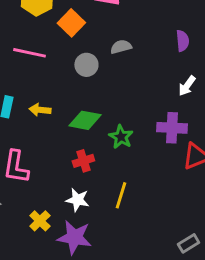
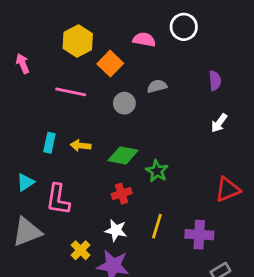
purple cross: (172, 128) -> (199, 235), moved

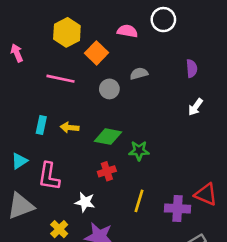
green star: (157, 171) -> (139, 151), turned -30
red triangle: (228, 189) -> (206, 194), moved, turned 45
white star: (116, 230) -> (85, 202), moved
yellow cross: (81, 250) -> (59, 229), moved

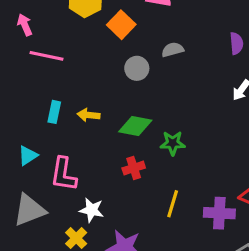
pink line: (61, 79) -> (46, 56), moved
white star: (85, 202) -> (92, 210), moved

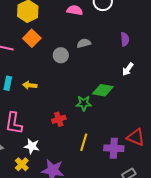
orange square: (121, 25) -> (32, 38), moved
green diamond: (135, 126) -> (103, 90), moved

